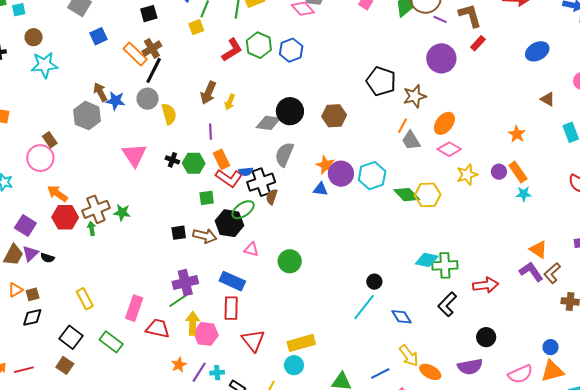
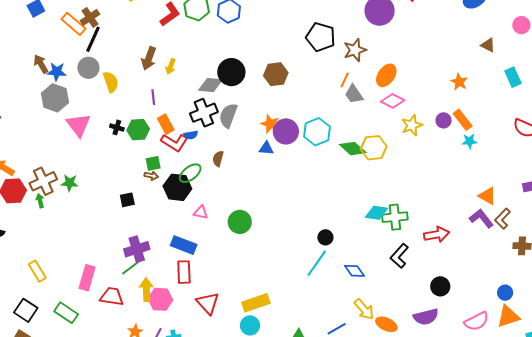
gray hexagon: (87, 116) -> (55, 98), moved
black cross: (261, 182) -> (204, 113), moved
brown arrow: (205, 236) -> (151, 176), moved, size x0.6

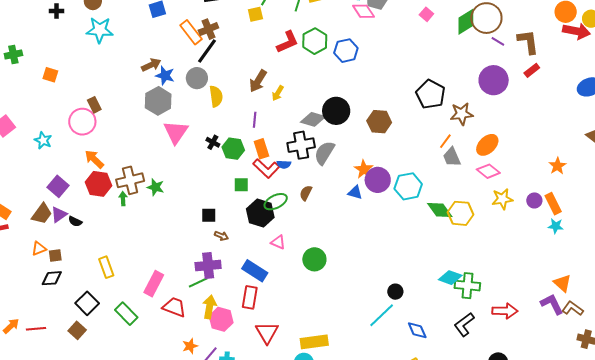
brown arrow: (41, 64) -> (151, 65), turned 84
brown arrow: (151, 176) -> (221, 236), moved
brown L-shape: (502, 219) -> (573, 308), turned 70

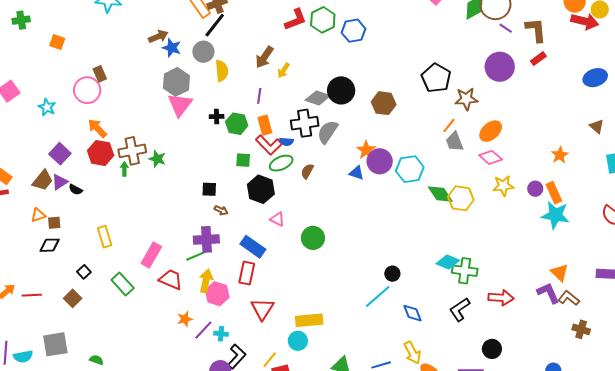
gray hexagon: (158, 101) -> (176, 82), moved
black cross: (213, 142) -> (217, 117), turned -32
green ellipse: (276, 202) -> (281, 163), moved
cyan star: (556, 226) -> (555, 215), size x1.8
black square: (87, 303) -> (84, 272), size x0.6

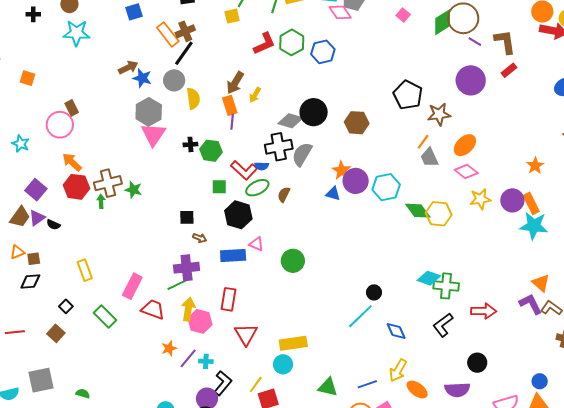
orange rectangle: (265, 125) -> (230, 105), moved
purple circle: (535, 189) -> (512, 200), size x1.5
blue rectangle: (253, 247) -> (233, 256), moved, turned -35
yellow arrow: (412, 353) -> (398, 370), turned 60

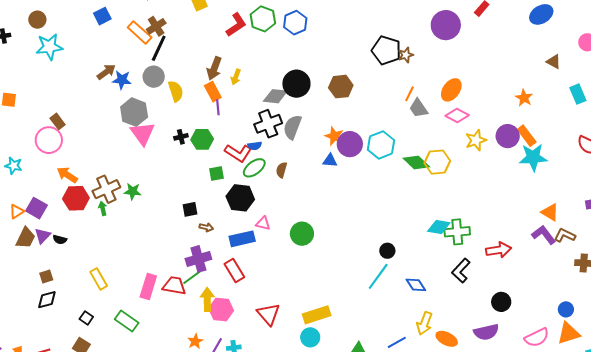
brown star: (439, 114) -> (406, 55), moved, size x0.7
orange triangle: (17, 252) -> (17, 211), moved
red rectangle: (228, 299) -> (234, 270), moved, turned -30
red trapezoid: (153, 309) -> (174, 286), moved

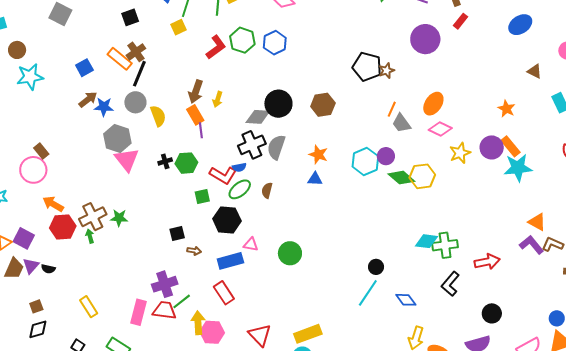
blue square: (102, 16) -> (84, 68), moved
purple circle: (350, 144) -> (386, 156), moved, size x0.7
purple cross: (198, 259) -> (165, 284), moved

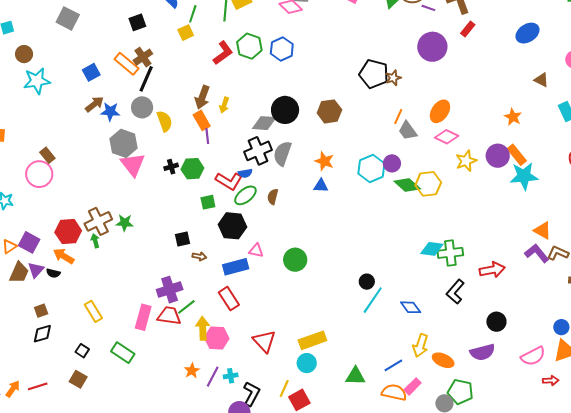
orange arrow: (53, 204) -> (64, 256), moved
black circle: (376, 267) -> (367, 282), moved

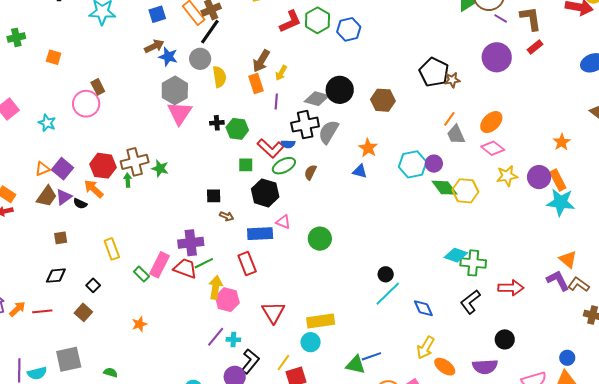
purple line: (207, 136) -> (276, 102), moved
black diamond: (42, 334) -> (56, 276), moved
green rectangle: (123, 353) -> (141, 274), moved, size x0.7
blue line: (393, 365) -> (371, 356), moved
orange star: (192, 371) -> (139, 324), moved

